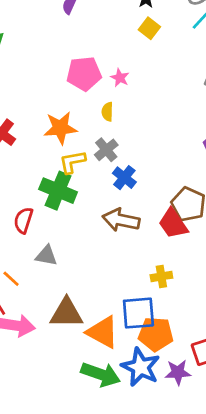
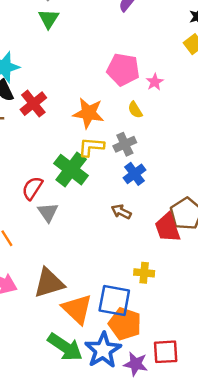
yellow semicircle: (107, 112) -> (135, 110), turned -48
brown arrow: (121, 220) -> (121, 212), size x0.6
gray triangle: (46, 256) -> (48, 212), moved, turned 30
brown triangle: (67, 313) -> (49, 283), turned -32

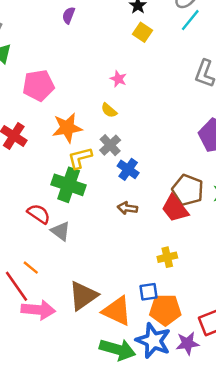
pink pentagon: (123, 70) -> (39, 85), moved
red semicircle: (32, 188) -> (39, 214), turned 110
blue square: (114, 300) -> (148, 292), size x0.6

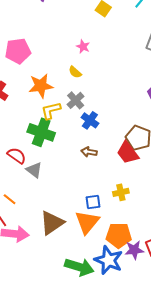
blue square: (148, 292) -> (93, 202), moved
orange triangle: (117, 311) -> (87, 222), moved, turned 44
purple star: (187, 343) -> (134, 250), moved

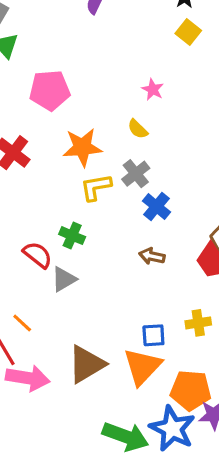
green cross: (41, 132) -> (72, 236), moved, size x0.6
gray triangle: (34, 170) -> (64, 279), turned 48

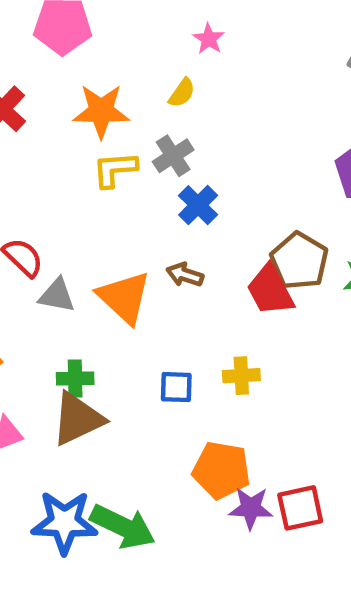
yellow semicircle: (138, 129) -> (182, 93), turned -105
green cross: (72, 236) -> (75, 378), moved, turned -30
gray triangle: (64, 279) -> (57, 295), turned 36
orange triangle: (142, 367) -> (124, 297), moved, turned -36
blue star: (172, 429) -> (64, 522), moved, turned -30

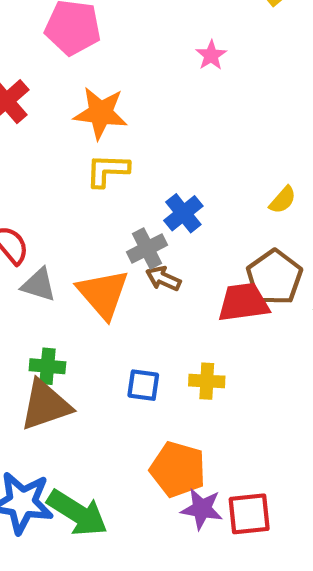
yellow semicircle: (182, 93) -> (283, 200), moved
gray cross: (173, 156) -> (147, 249), moved
red trapezoid: (270, 290) -> (243, 302), turned 104

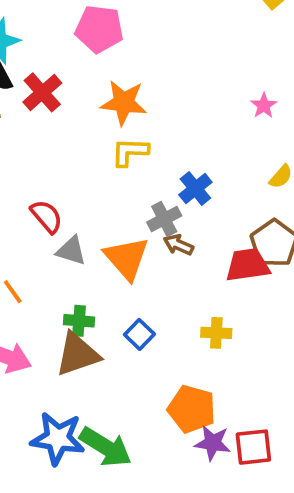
pink star: (211, 55) -> (264, 106), moved
blue square: (143, 385) -> (139, 334), moved, turned 36

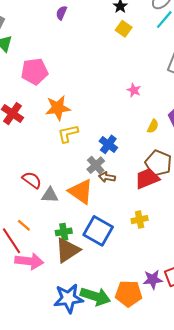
blue square: (139, 334) -> (98, 231), size x1.8
orange pentagon: (192, 409) -> (129, 294), moved

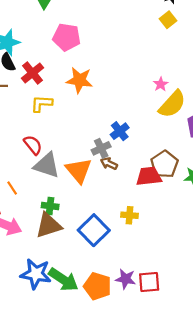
yellow semicircle: (153, 126) -> (172, 104), moved, size x2.0
yellow L-shape: (68, 134) -> (42, 104), moved
gray triangle: (50, 195) -> (47, 165), size x1.5
blue square: (98, 231) -> (94, 230), moved

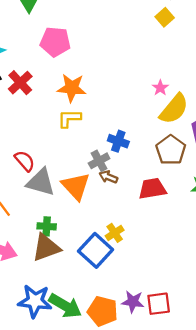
yellow L-shape: (42, 104) -> (69, 118), moved
blue cross: (120, 131) -> (118, 141), turned -30
brown pentagon: (164, 164) -> (171, 150), moved
yellow cross: (129, 215) -> (115, 233), moved, turned -35

